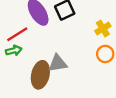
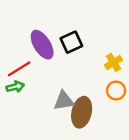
brown ellipse: (40, 75) -> (82, 112), moved

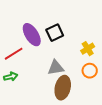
green arrow: (15, 87) -> (11, 77), moved
gray triangle: (64, 101) -> (56, 68), moved

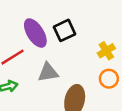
gray triangle: (56, 68) -> (48, 72), moved

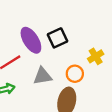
orange circle: (109, 79) -> (75, 74), moved

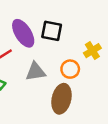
black square: (58, 38) -> (52, 31), turned 36

